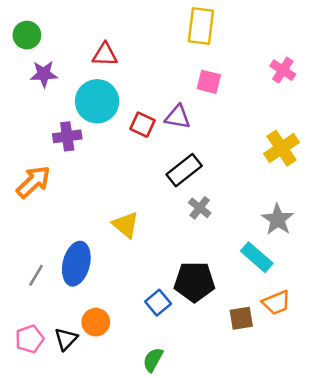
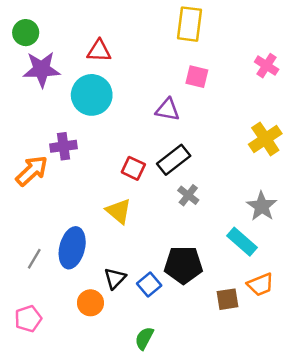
purple star: (44, 74) -> (42, 69), size x1.4
red square: (143, 125) -> (133, 168), moved
purple cross: (67, 136) -> (64, 146), moved
black triangle: (66, 339) -> (115, 278), moved

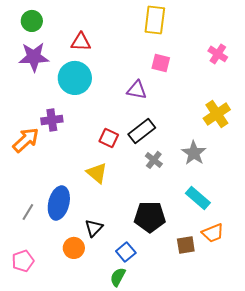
green circle: (26, 33) -> (32, 21), moved
gray star: (262, 206) -> (194, 153), moved
blue square: (149, 284) -> (126, 252), moved

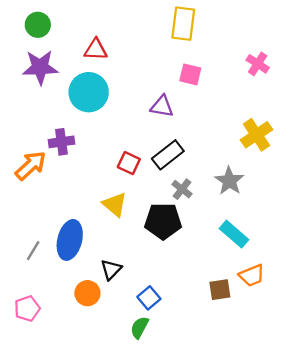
black pentagon: (150, 217) -> (163, 221), moved

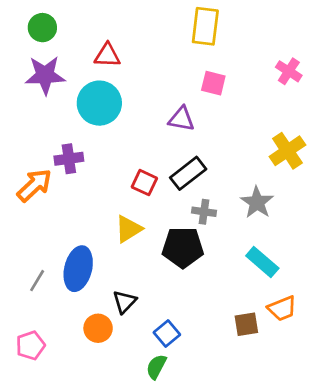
gray cross: (182, 189) -> (204, 212), turned -30
yellow triangle: (115, 204) -> (128, 229), turned 48

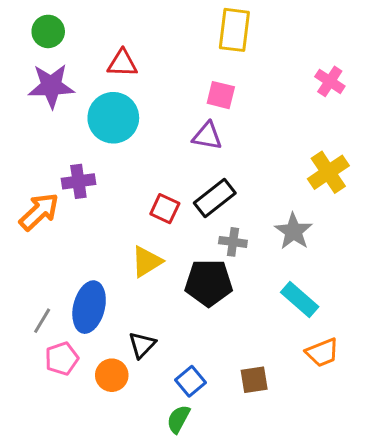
pink square: (213, 83) -> (221, 95), moved
brown square: (246, 324) -> (254, 380), moved
pink pentagon: (30, 345) -> (62, 359), moved

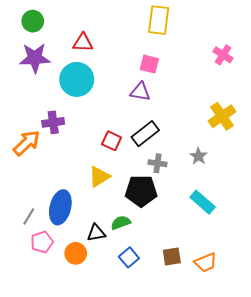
gray star: (294, 231) -> (198, 156), size x0.7
black triangle: (142, 345) -> (96, 233), turned 36
orange trapezoid: (322, 352) -> (206, 263), moved
green semicircle: (178, 419) -> (121, 223), moved, turned 42

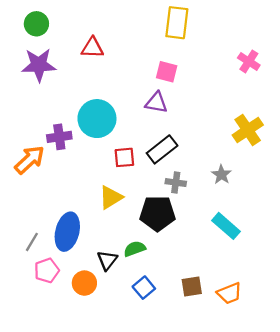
cyan circle: (77, 79) -> (97, 119), moved
red square: (112, 141) -> (124, 157), turned -30
black triangle: (96, 233) -> (107, 260), turned -42

